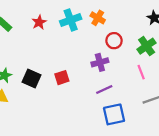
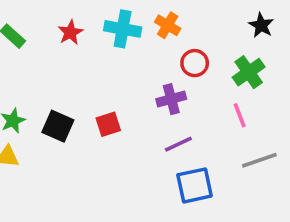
cyan cross: (71, 20) -> (123, 29), turned 30

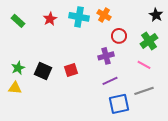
pink line: (240, 115) -> (144, 65), turned -40
gray line: (259, 160) -> (144, 91), moved

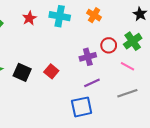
orange cross: (104, 15) -> (94, 15), moved
red circle: (119, 36) -> (109, 45), moved
red square: (71, 70) -> (51, 71), turned -32
blue square: (119, 104) -> (82, 107), moved

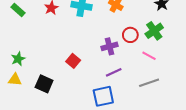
black square: (22, 72) -> (44, 84), moved

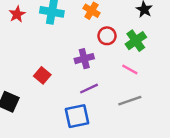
red circle: (130, 35) -> (107, 36), moved

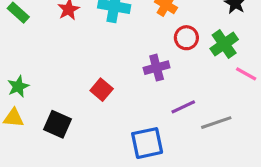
pink line: (130, 69) -> (246, 74), moved
purple line: (89, 89) -> (183, 107), moved

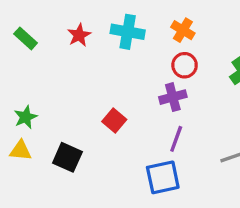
red circle: (186, 38) -> (185, 65), moved
purple line: (183, 107) -> (176, 139), moved, turned -45

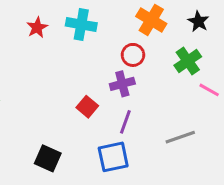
orange cross: (183, 30) -> (151, 20), moved, size x1.4
red square: (114, 120) -> (87, 107), moved
black square: (67, 157) -> (48, 158), moved

